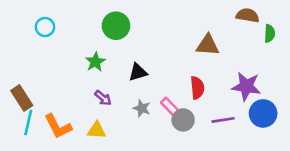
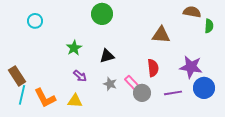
green circle: (116, 26) -> (102, 14), moved

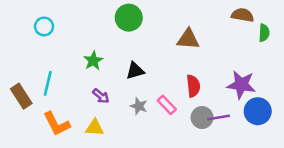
brown triangle: (161, 35) -> (188, 39), moved
gray circle: (142, 93) -> (202, 118), moved
cyan line: (22, 95) -> (48, 83), moved

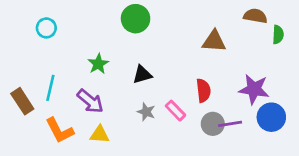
brown triangle: (188, 39) -> (214, 41), moved
purple arrow: (101, 96) -> (90, 101), moved, size x1.5

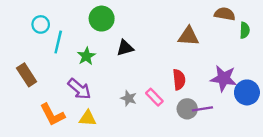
green circle: (136, 19) -> (102, 19), moved
black triangle: (142, 75) -> (125, 48), moved
cyan line: (50, 88) -> (58, 42), moved
brown rectangle: (22, 101) -> (27, 75), moved
blue circle: (271, 117) -> (247, 92), moved

